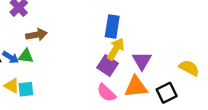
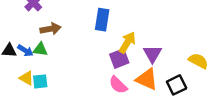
blue rectangle: (112, 27) -> (102, 20), moved
purple square: (107, 66) -> (119, 59), turned 36
orange triangle: (136, 87) -> (147, 79), turned 30

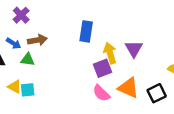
yellow arrow: (127, 43) -> (110, 53), turned -48
blue arrow: (25, 51) -> (14, 43), moved
purple triangle: (152, 54) -> (134, 49), moved

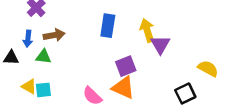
blue arrow: (14, 43) -> (28, 39), turned 64
yellow arrow: (110, 53) -> (147, 30), moved
orange triangle: (128, 88) -> (123, 88), moved
pink semicircle: (101, 93) -> (92, 96), moved

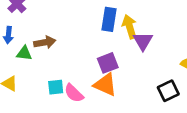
blue rectangle: (108, 26) -> (109, 19), moved
brown arrow: (54, 35) -> (45, 42), moved
cyan square: (43, 90) -> (56, 87), moved

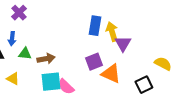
brown arrow: (45, 42) -> (46, 59), moved
orange triangle: (105, 85) -> (111, 74), moved
cyan square: (56, 87) -> (51, 82), size x1.5

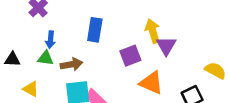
blue rectangle: (95, 26) -> (95, 30), moved
blue arrow: (12, 39) -> (50, 40), moved
purple square: (94, 62) -> (130, 56), moved

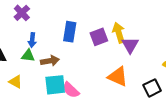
purple square: (130, 56) -> (99, 37), moved

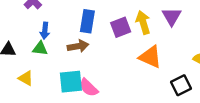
purple triangle: (130, 45) -> (172, 17), moved
brown arrow: (50, 61) -> (78, 46), moved
orange triangle: (118, 76) -> (150, 57), moved

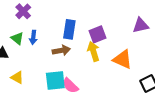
purple triangle: (172, 17) -> (141, 25), turned 48
yellow arrow: (143, 22) -> (93, 51), moved
green triangle: (40, 49) -> (17, 38), moved, turned 32

